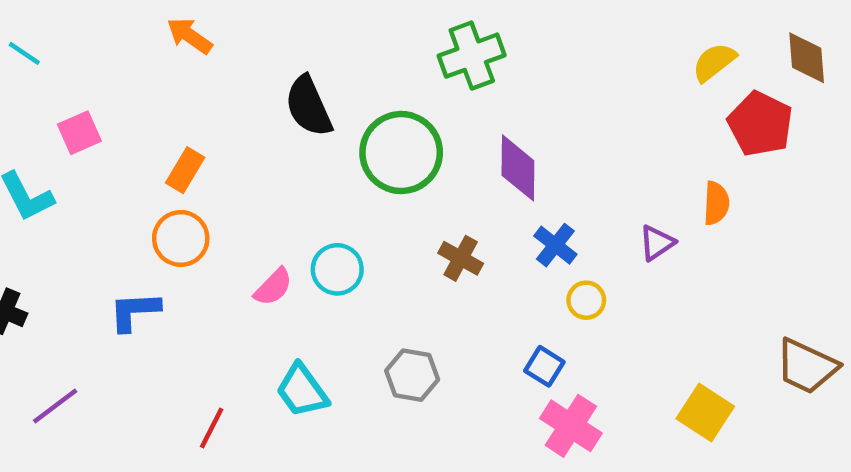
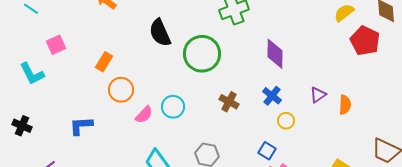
purple diamond: (518, 168) -> (275, 54), moved
orange semicircle: (716, 203) -> (345, 105), moved
orange circle: (181, 238) -> (121, 90), moved

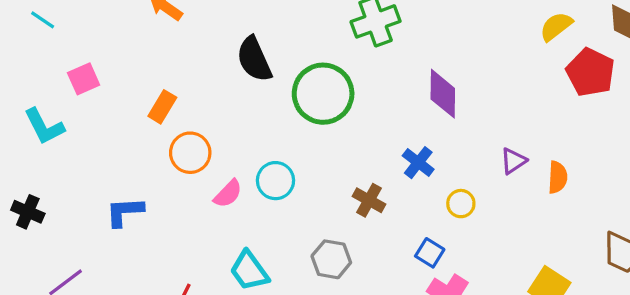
blue cross: (272, 96) -> (418, 163), moved
brown cross: (229, 102) -> (369, 200), moved

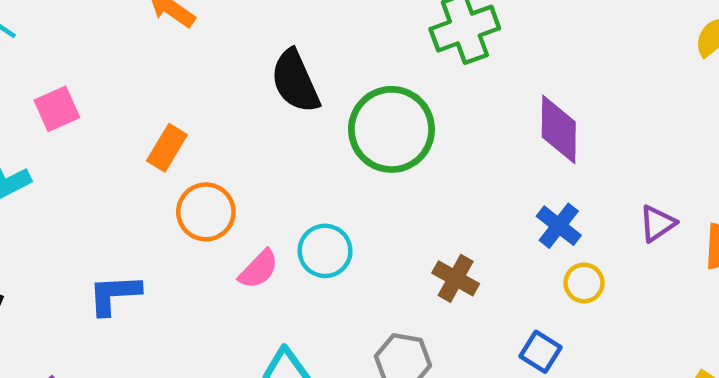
blue cross: (418, 163) -> (559, 226), moved

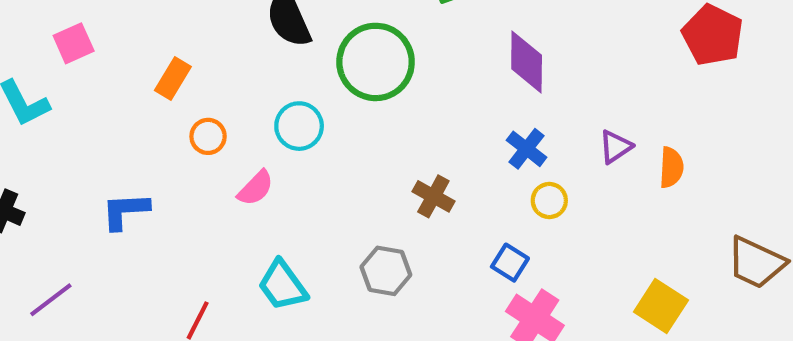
orange circle: (206, 212) -> (208, 136), size x0.7
cyan circle: (325, 251) -> (299, 126), moved

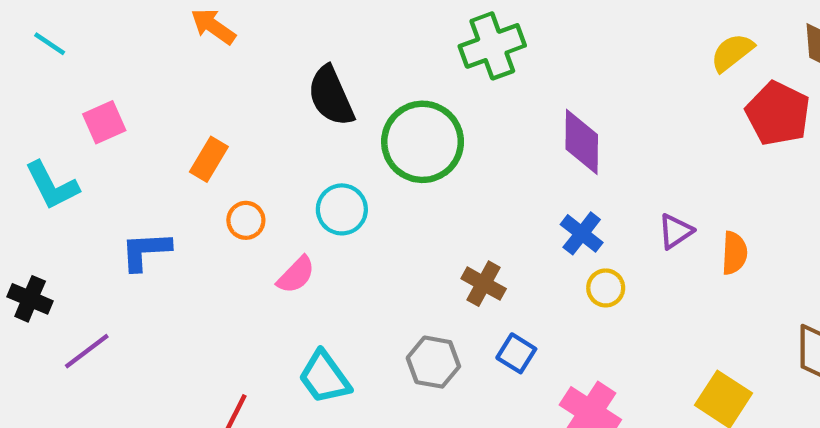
blue L-shape: (125, 211) -> (146, 251), moved
blue square: (510, 263) -> (516, 353), moved
purple line: (51, 300) -> (87, 351), moved

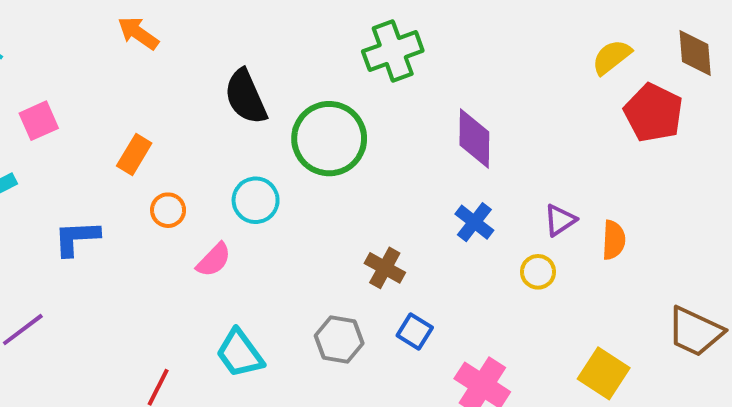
yellow circle: (606, 288) -> (538, 272), moved

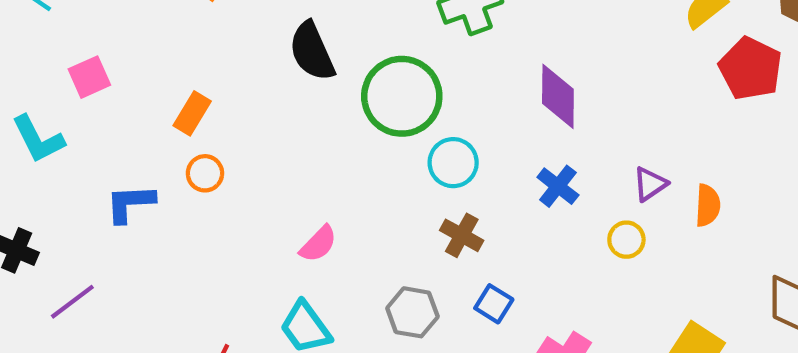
cyan circle: (256, 200) -> (453, 163), moved
orange circle: (168, 210) -> (205, 173), moved
pink semicircle: (214, 260) -> (318, 244), moved

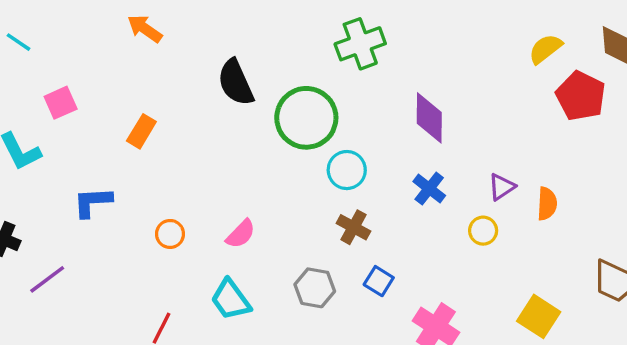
orange circle: (205, 173) -> (170, 234), moved

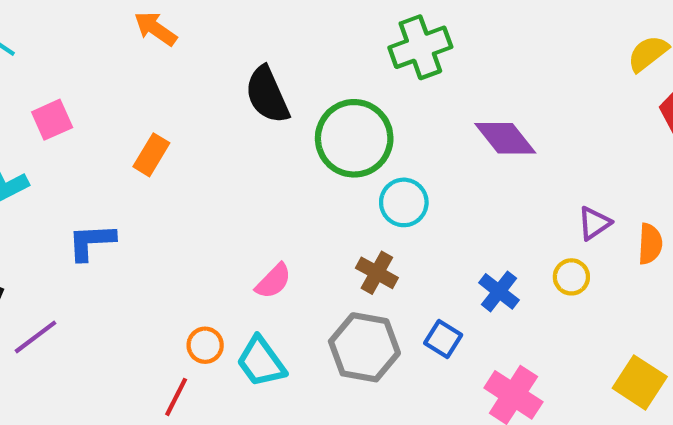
purple diamond: (429, 118) -> (505, 138), turned -39
blue cross: (429, 189) -> (499, 291), moved
brown cross: (353, 227) -> (377, 273), moved
orange circle: (170, 234) -> (205, 345), moved
gray hexagon: (315, 288) -> (364, 347), size x1.4

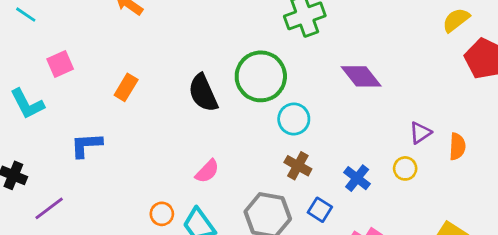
black semicircle: (267, 95) -> (203, 93), moved
brown cross: (377, 273) -> (298, 166), moved

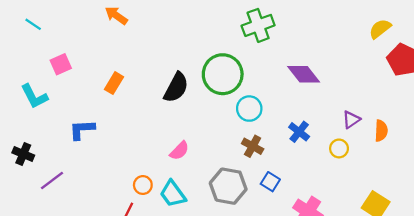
black semicircle: (203, 93) -> (176, 87), turned -128
blue cross: (357, 178) -> (299, 132), moved

